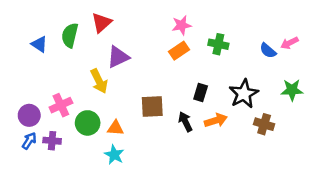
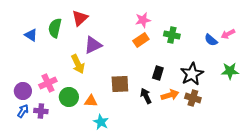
brown cross: (264, 124) -> (193, 98), moved
cyan star: (114, 155) -> (101, 122), moved

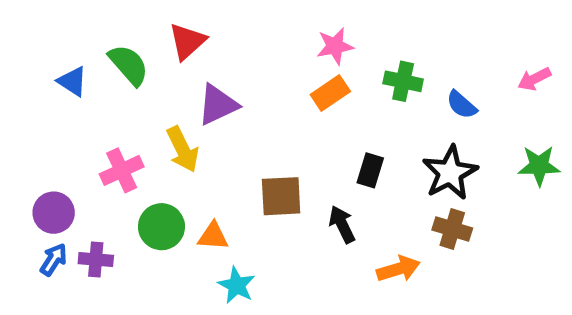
green semicircle: (55, 28) -> (129, 65), turned 126
blue semicircle: (211, 40) -> (462, 105), moved
pink cross: (48, 83) -> (122, 170), moved
orange arrow: (170, 95) -> (398, 269), moved

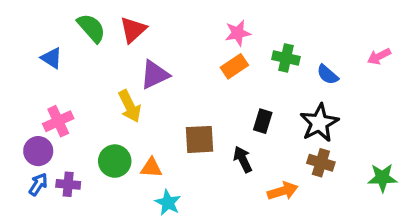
green semicircle: (129, 65) -> (91, 28), moved
green star: (539, 166) -> (382, 178), moved
pink cross: (122, 170) -> (58, 121), moved

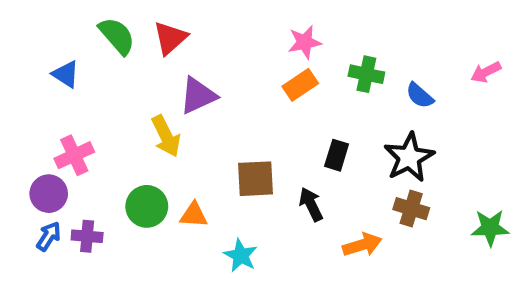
cyan star: (168, 203) -> (241, 255), moved

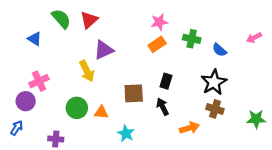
black rectangle: (337, 155) -> (166, 81), moved
blue arrow: (49, 236) -> (17, 128), moved
purple cross: (87, 236) -> (56, 139), moved

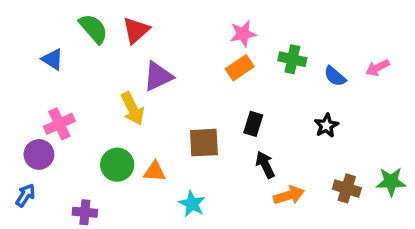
pink arrow: (254, 38) -> (377, 68), moved
black star: (214, 82) -> (326, 126), size x0.6
black arrow: (163, 107) -> (265, 165), moved
brown cross: (215, 109) -> (347, 188), moved

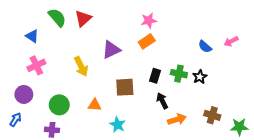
green cross: (292, 59) -> (179, 74), moved
purple triangle: (158, 76) -> (111, 50), moved
pink cross: (59, 124) -> (36, 65), moved
green circle: (117, 165) -> (59, 105), moved
green star: (391, 182) -> (239, 127), moved

